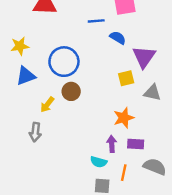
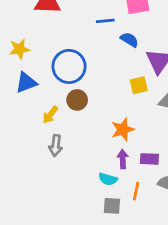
orange star: (124, 118) -> (123, 129), moved
gray arrow: (35, 132) -> (56, 146), moved

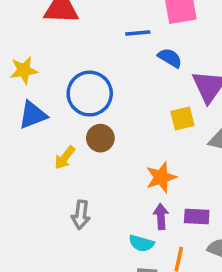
gray arrow: (56, 146) -> (81, 215), moved

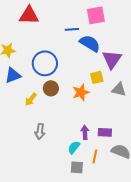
blue semicircle: (170, 58) -> (90, 43), size x1.5
orange star: (161, 177) -> (81, 92), moved
cyan semicircle: (141, 243) -> (74, 147), turned 112

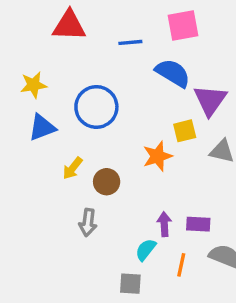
blue line: (72, 29) -> (130, 42), moved
brown circle: (51, 88) -> (107, 182), moved
gray square: (77, 167) -> (130, 284), moved

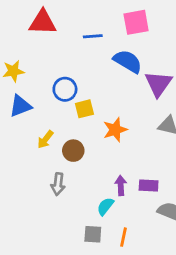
blue circle: (96, 107) -> (65, 89), size x0.7
yellow square: (185, 131) -> (84, 109), moved
orange line: (181, 265) -> (124, 237), moved

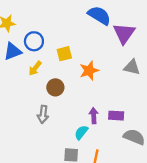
blue circle: (65, 89) -> (34, 41), moved
yellow arrow: (45, 139) -> (35, 68), moved

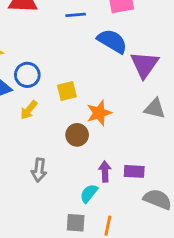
brown circle: (55, 87) -> (77, 135), moved

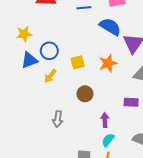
orange star: (99, 113) -> (108, 63), moved
purple rectangle: (134, 171) -> (131, 102), moved
cyan semicircle: (89, 193) -> (108, 140), moved

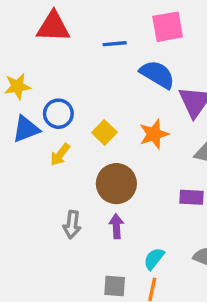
yellow square: (78, 62) -> (104, 132), turned -32
brown circle: (85, 94) -> (116, 184), size x1.5
purple arrow: (105, 120) -> (116, 226), moved

